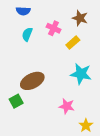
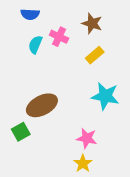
brown star: (80, 18) -> (92, 23), moved
pink cross: (54, 28) -> (59, 37), moved
yellow star: (86, 125) -> (83, 163), moved

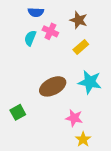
blue semicircle: (30, 14) -> (36, 12), moved
brown ellipse: (42, 105) -> (53, 86), moved
yellow star: (83, 163) -> (83, 139), moved

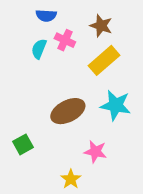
yellow rectangle: (81, 47) -> (104, 60), size x1.5
yellow star: (83, 139) -> (71, 179), moved

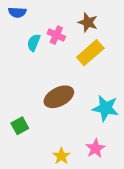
blue semicircle: (46, 16) -> (17, 12), moved
cyan star: (116, 105) -> (105, 108), moved
pink star: (95, 152) -> (95, 148), moved, turned 30

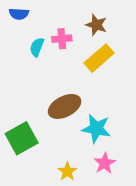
pink cross: (56, 35) -> (62, 39), turned -30
cyan star: (105, 108) -> (96, 129), moved
green square: (20, 126) -> (22, 138), size x1.6

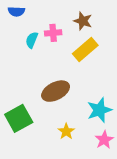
cyan star: (96, 129) -> (99, 110), moved, turned -30
pink star: (105, 163) -> (104, 140), moved
yellow star: (67, 171) -> (66, 131), moved

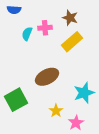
pink star: (104, 140) -> (76, 123), moved

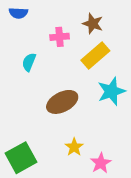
cyan semicircle: (27, 34) -> (29, 62), moved
cyan star: (84, 93) -> (111, 91), moved
green square: (16, 100) -> (21, 158), moved

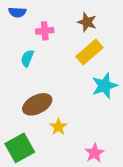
pink cross: (60, 37) -> (45, 31), moved
brown ellipse: (62, 102) -> (37, 104), moved
yellow star: (74, 147) -> (58, 127), moved

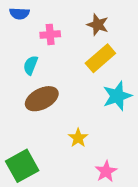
brown ellipse: (37, 104) -> (42, 99), moved
yellow star: (58, 127) -> (78, 138), moved

